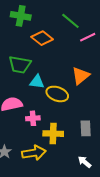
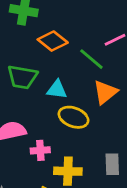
green line: (70, 21) -> (91, 59), moved
cyan triangle: (37, 82) -> (57, 90), moved

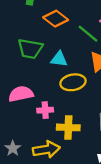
yellow ellipse: (73, 117) -> (73, 82), turned -30

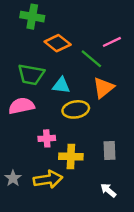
pink semicircle: (21, 94) -> (21, 106), moved

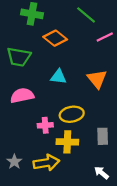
green line: (91, 59) -> (86, 15), moved
green trapezoid: (31, 74) -> (19, 57), moved
orange triangle: (103, 88) -> (97, 79), turned -30
yellow ellipse: (76, 109) -> (72, 114), moved

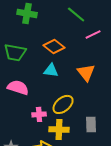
orange diamond: (55, 38) -> (54, 46), moved
pink semicircle: (22, 95) -> (18, 87), turned 30
yellow ellipse: (72, 114) -> (63, 104), turned -30

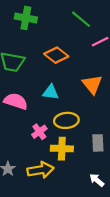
cyan triangle: (51, 70) -> (51, 92), moved
yellow ellipse: (63, 104) -> (66, 120), turned 35
pink cross: (39, 114) -> (39, 132), turned -32

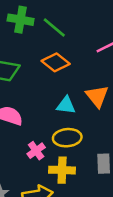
green line: (81, 19) -> (54, 27), moved
cyan triangle: (51, 92) -> (66, 105), moved

